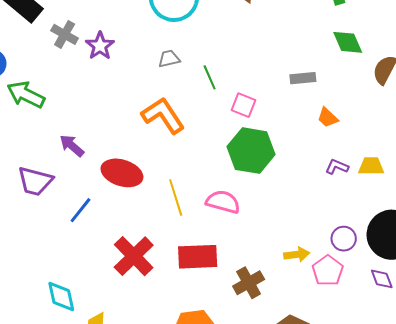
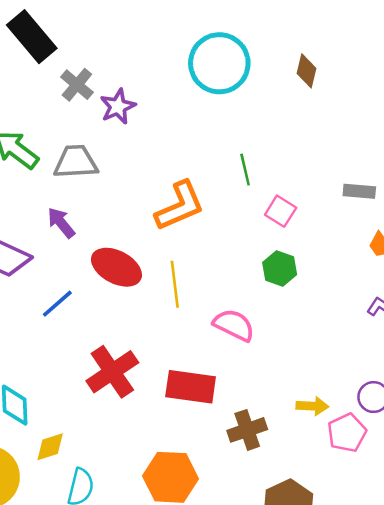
gray trapezoid: (169, 59) -> (76, 162), moved, size x1.6
orange L-shape: (163, 115) -> (180, 206), turned 90
green hexagon: (251, 151) -> (280, 269), size x0.6
yellow line: (176, 197) -> (175, 284), moved

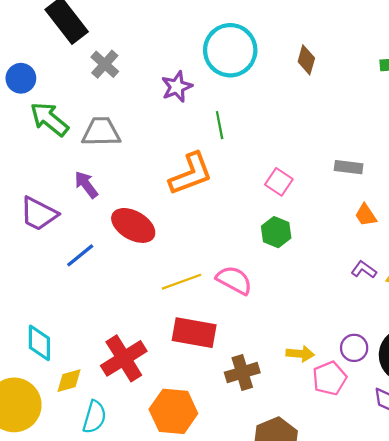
purple star: (118, 107) -> (177, 87), moved
green line: (245, 170) -> (220, 125), moved
yellow line: (175, 284) -> (182, 282), moved, turned 75
red cross: (112, 372) -> (124, 358), moved

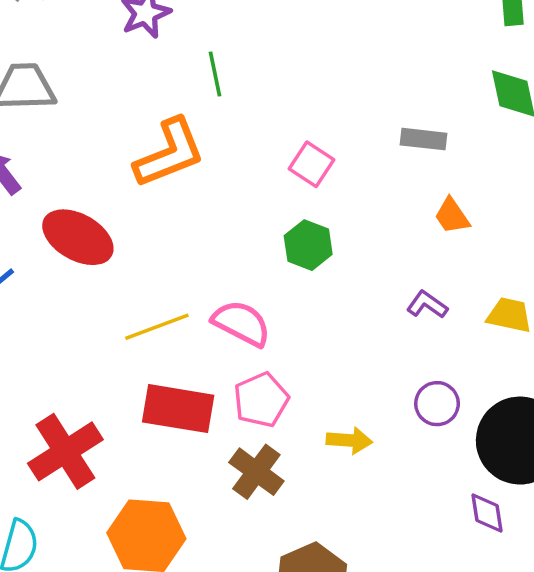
purple L-shape: (364, 270) -> (427, 305), moved
purple circle: (354, 348) -> (437, 404), moved
brown cross: (242, 372) -> (256, 472), turned -36
pink pentagon: (329, 378) -> (261, 400), moved

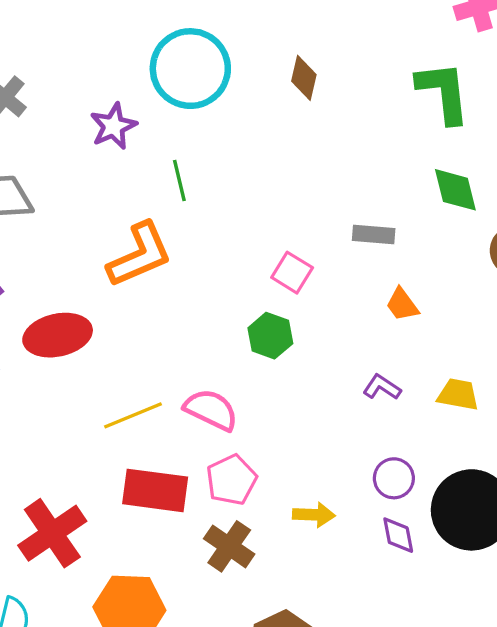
pink square: (312, 164) -> (292, 273), moved
red ellipse: (78, 237) -> (58, 335), turned -40
purple diamond: (487, 513) -> (398, 535), moved

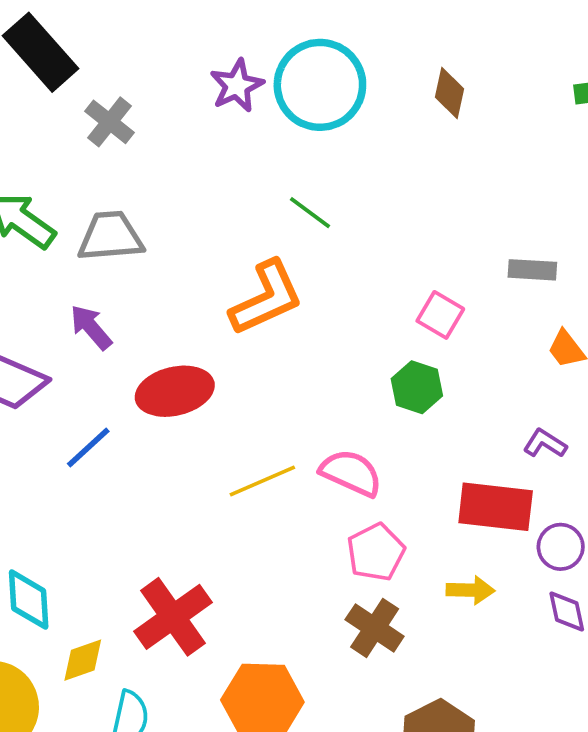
purple star: (113, 126) -> (237, 86), moved
green line: (179, 180) -> (310, 213), turned -39
red rectangle: (155, 490) -> (496, 507), moved

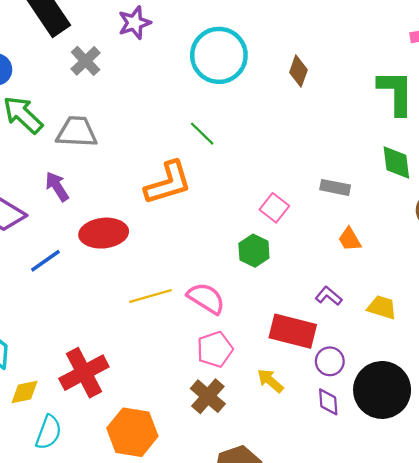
purple star: (237, 86) -> (134, 23), moved
yellow arrow: (470, 590) -> (270, 381), turned -148

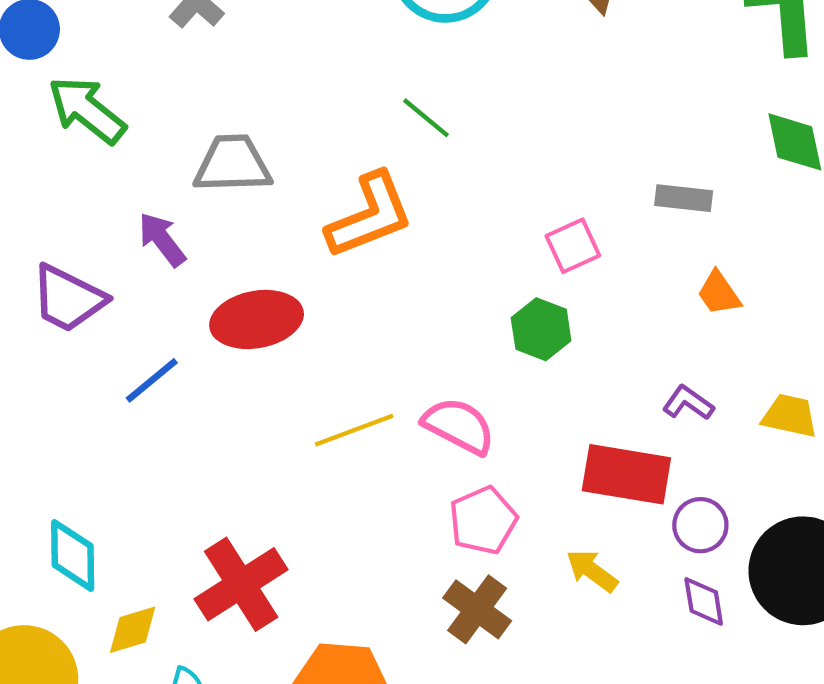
gray trapezoid: (77, 132) -> (233, 164), moved
pink square: (274, 208) -> (573, 246), turned 32

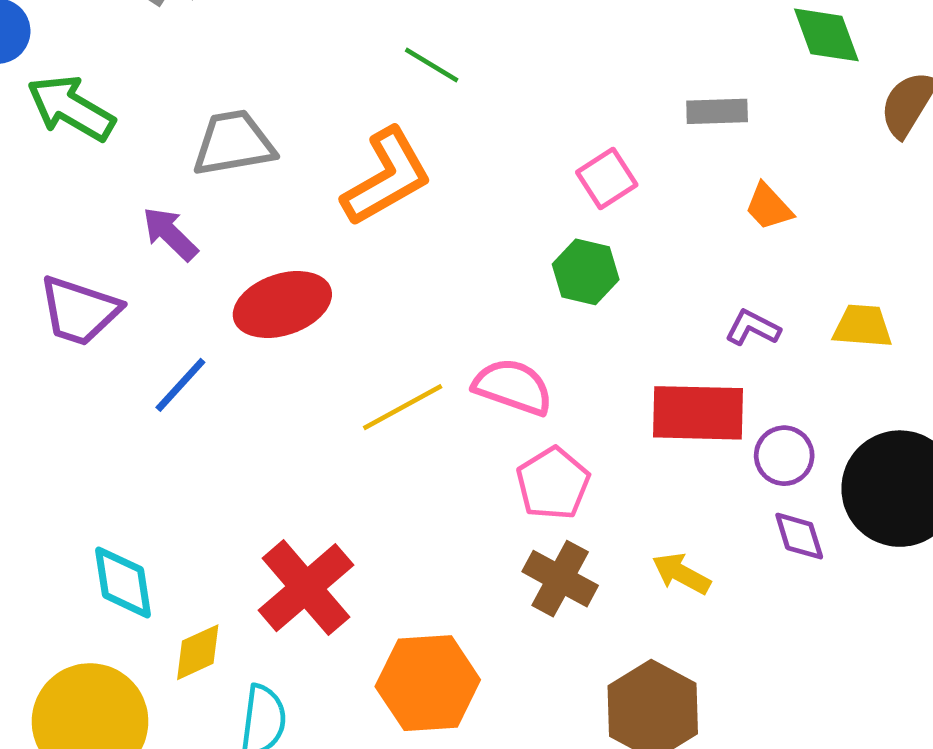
yellow arrow: (592, 571) -> (681, 574), moved

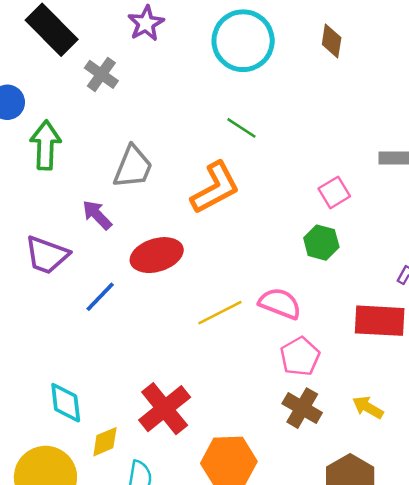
green arrow: (71, 108) -> (46, 145), turned 60
gray trapezoid: (234, 143) -> (133, 167), turned 120

